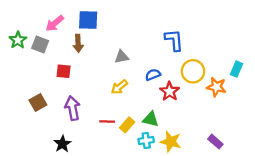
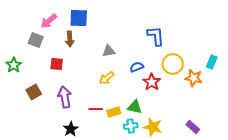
green star: (18, 40) -> (14, 65), moved
yellow rectangle: (127, 125) -> (114, 112), turned 32
black star: (62, 144) -> (71, 129), moved

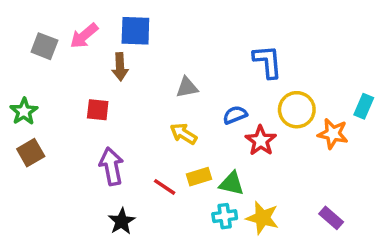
gray square: (36, 40) -> (44, 46), moved
yellow arrow: (107, 78) -> (183, 134), turned 70
brown square: (34, 92) -> (31, 153), moved
red line: (96, 109) -> (165, 187), turned 32
yellow rectangle: (114, 112) -> (199, 177), moved

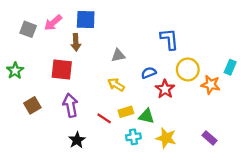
red square: (98, 110) -> (62, 69), size x1.5
brown square: (31, 153) -> (32, 105), moved
cyan cross: (225, 216) -> (133, 137), moved

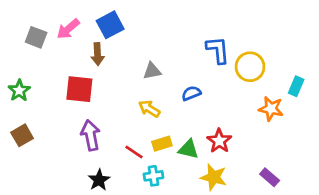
blue square: (86, 20) -> (110, 25), turned -30
yellow circle: (188, 69) -> (250, 67), moved
red star: (165, 89) -> (219, 141), moved
brown square: (32, 105) -> (22, 135), moved
cyan cross: (133, 137) -> (153, 176), moved

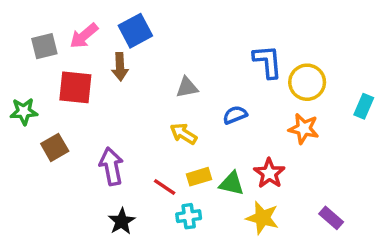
gray square: (36, 37) -> (44, 46), turned -35
red square: (79, 89) -> (75, 87), moved
green star: (19, 91) -> (24, 111), turned 30
orange star: (271, 109) -> (304, 129), moved
brown square: (22, 135) -> (55, 147), moved

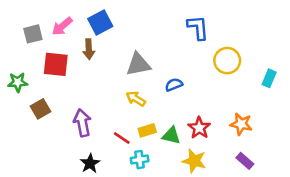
blue L-shape: (268, 62) -> (198, 28), moved
gray triangle: (187, 87) -> (138, 64), size x1.5
orange star: (304, 129) -> (241, 124), moved

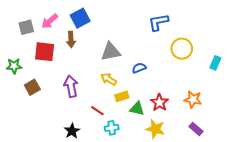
blue L-shape: (198, 28) -> (158, 22), turned -95
purple arrow: (82, 123) -> (71, 86), moved
yellow rectangle: (147, 130) -> (122, 96), moved

